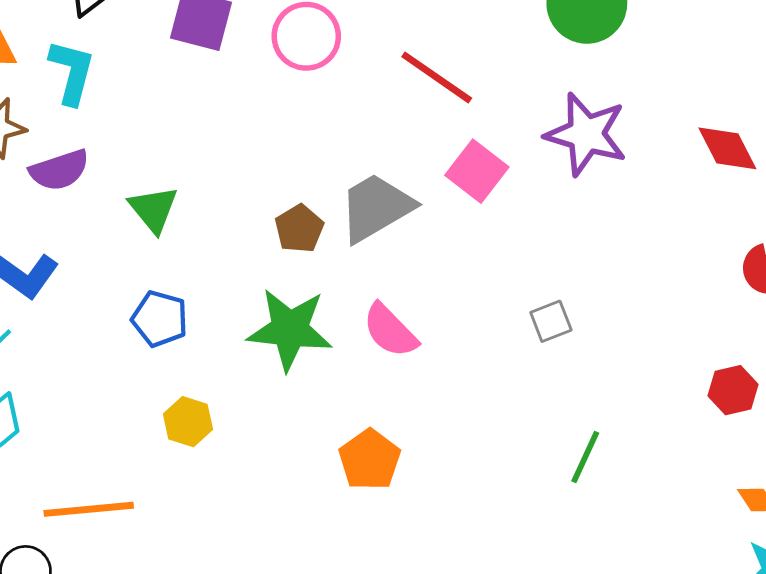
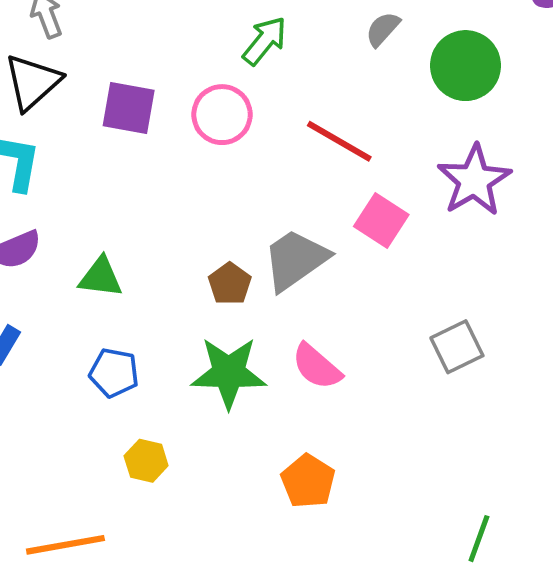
purple star: (586, 134) -> (474, 180), turned 30
green triangle: (153, 209) -> (101, 277), turned -39
gray square: (551, 321) -> (457, 347), size x1.4
green line: (585, 457) -> (479, 539), moved

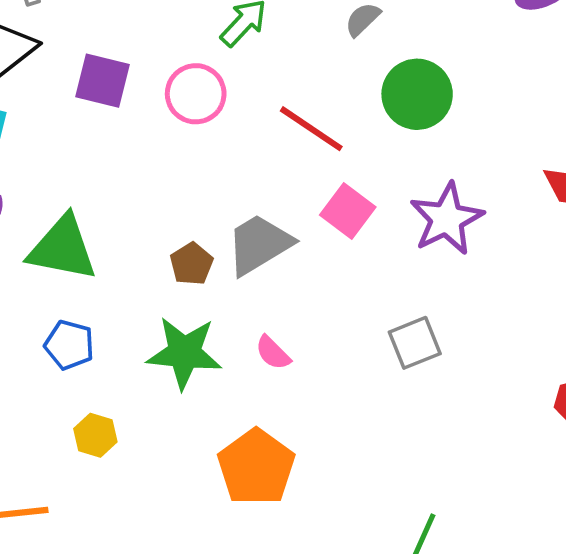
green circle: (465, 66) -> (417, 94), moved
purple star: (474, 180) -> (447, 219), moved
green triangle: (101, 277) -> (63, 248), size x1.6
pink semicircle: (317, 366) -> (273, 353), size x0.7
orange pentagon: (308, 481) -> (256, 467), size x1.4

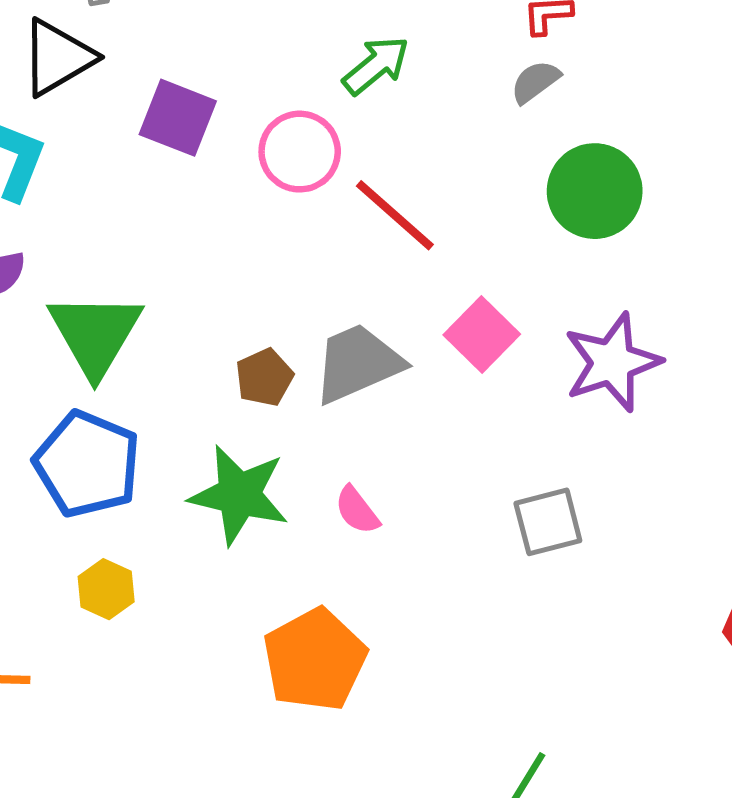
red line: (311, 129) -> (395, 215), moved
green triangle: (63, 248) -> (95, 334), turned 42
blue pentagon: (69, 345) -> (87, 464), size x1.6

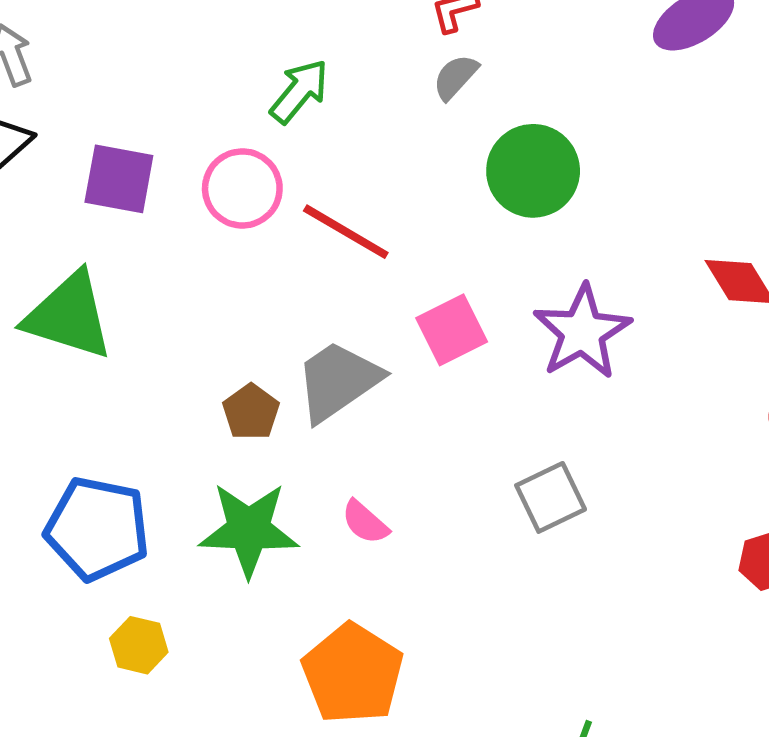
green triangle: (95, 334) -> (69, 316), moved, turned -32
pink square: (482, 335) -> (452, 330), turned 30

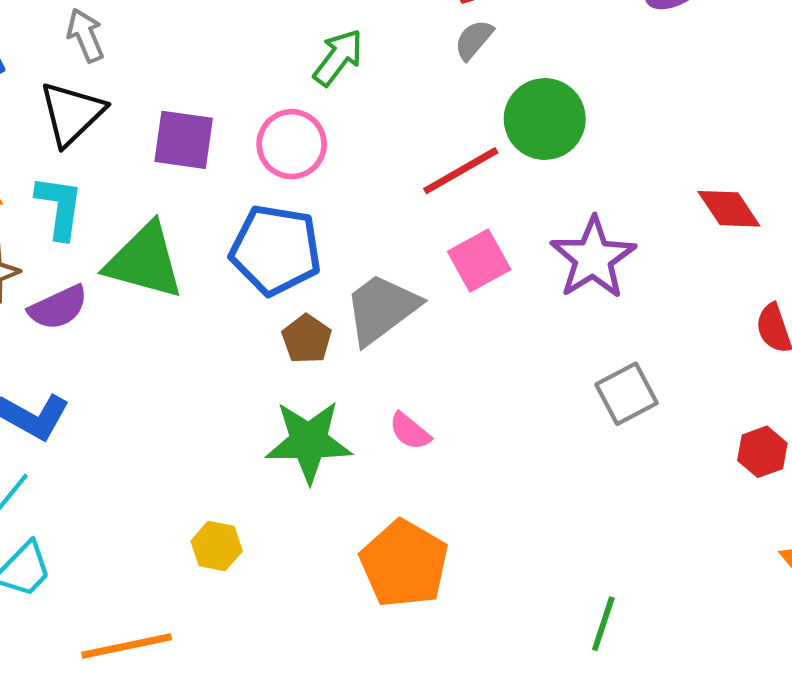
red line: (346, 232) -> (461, 171), moved, turned -58
gray square: (551, 497) -> (627, 394), moved
blue pentagon: (97, 529) -> (276, 250), moved

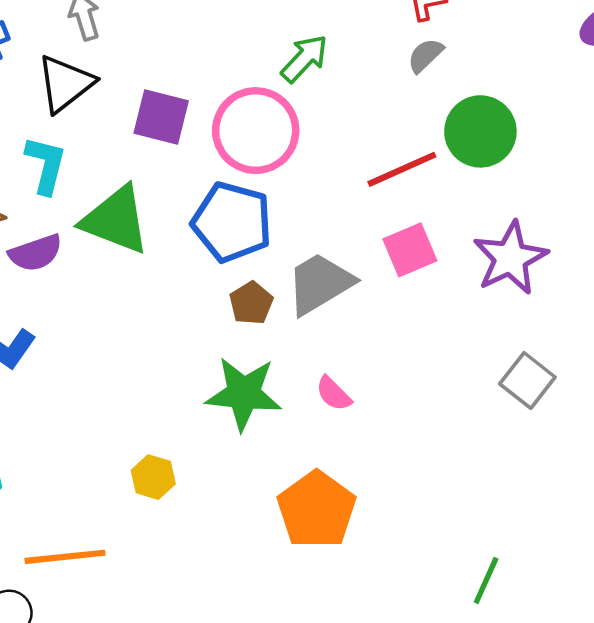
pink circle: (292, 144) -> (256, 131), size x1.4
gray square: (627, 394) -> (527, 380), turned -30

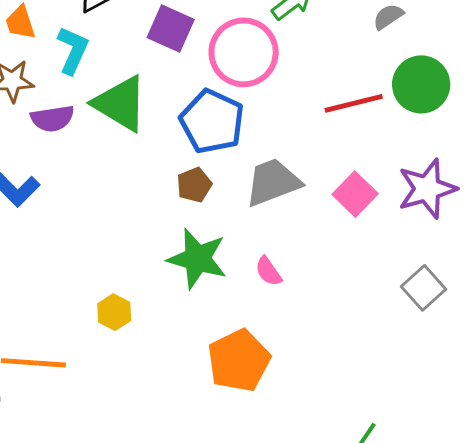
pink square: (410, 250) -> (355, 194), moved, turned -33
brown pentagon: (251, 303) -> (194, 185), moved

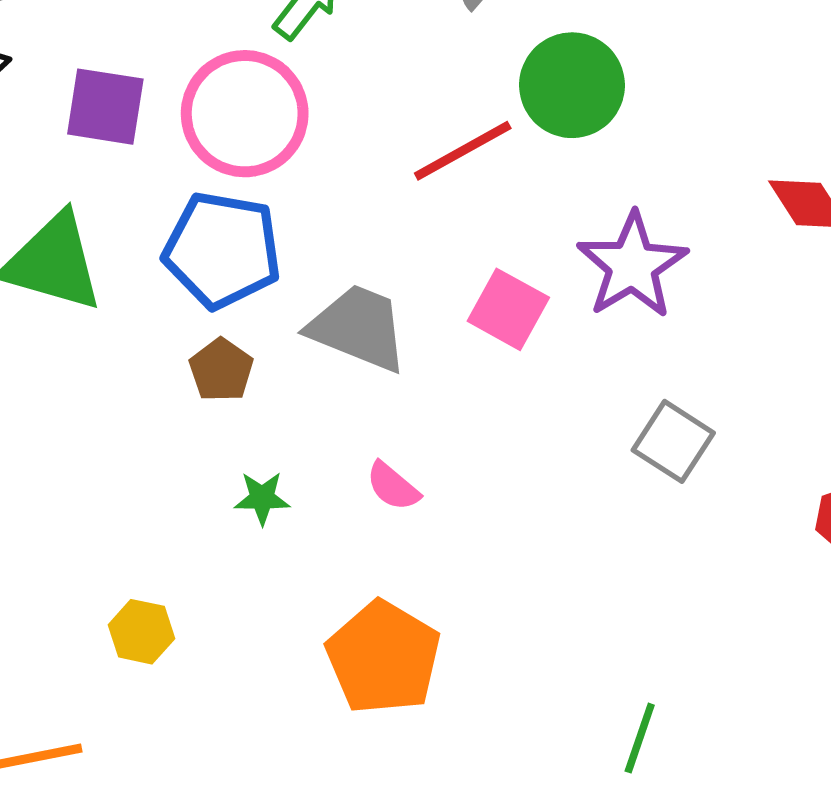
gray trapezoid: (273, 182) -> (358, 328), turned 58
green star: (197, 259) -> (262, 498), size x0.5

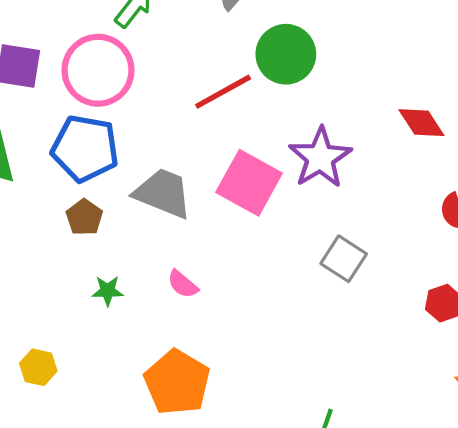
pink square: (508, 309) -> (249, 183), size x1.4

